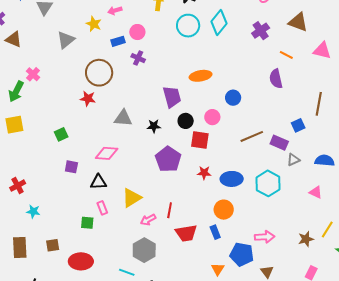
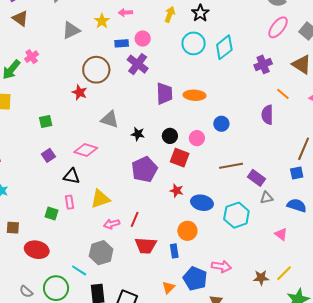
purple cross: (138, 58) -> (138, 64), size x1.5
purple trapezoid: (172, 97) -> (164, 94), moved
blue square: (298, 125) -> (297, 173), moved
purple square: (71, 167) -> (48, 155), turned 32

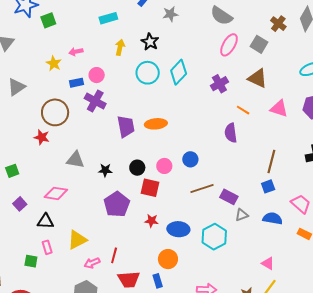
gray triangle: (71, 30) -> (16, 87), moved
blue circle: (221, 124) -> (190, 159), moved
pink triangle: (281, 234) -> (268, 263), moved

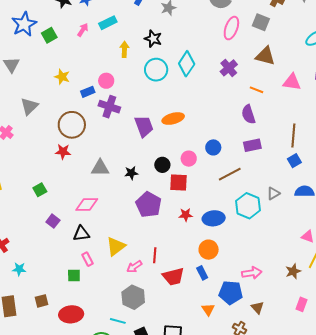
pink arrow: (76, 52) -> (83, 30), moved, turned 144
purple rectangle: (229, 197) -> (252, 145), moved, turned -30
cyan hexagon: (214, 237) -> (248, 206), moved

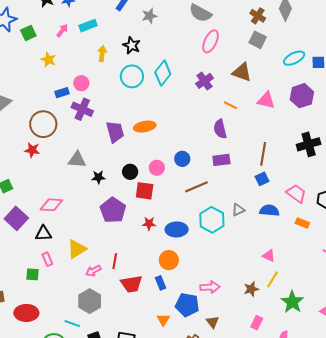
gray square: (261, 22) -> (258, 40), moved
yellow star: (62, 77) -> (48, 60), moved
gray triangle: (100, 168) -> (77, 160), moved
purple square: (53, 221) -> (16, 218), size x1.6

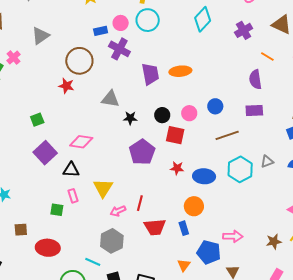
cyan circle: (132, 76) -> (148, 20), moved
yellow triangle: (77, 249) -> (103, 188), turned -30

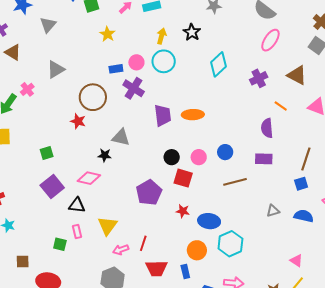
black star: (130, 118) -> (105, 155), moved
cyan hexagon: (240, 169) -> (230, 244), moved

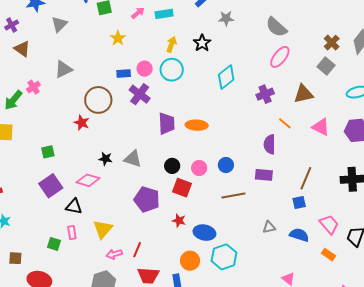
brown triangle: (297, 75) -> (304, 94), turned -45
gray triangle: (121, 137) -> (133, 159), moved
purple pentagon: (149, 193) -> (147, 199), turned -30

